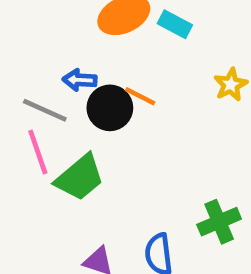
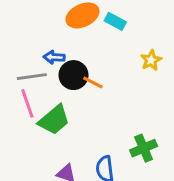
orange line: (140, 96) -> (93, 83), moved
gray line: (45, 110) -> (32, 77), turned -32

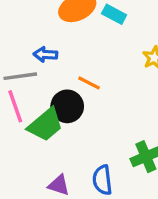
black circle: (74, 75) -> (67, 106), moved

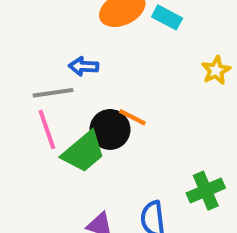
orange line: (89, 83) -> (132, 117), moved

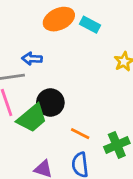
orange line: (132, 117) -> (80, 134), moved

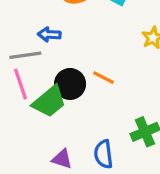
orange line: (80, 134) -> (104, 78), moved

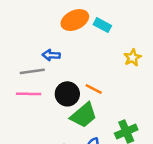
pink line: (21, 84) -> (29, 94), turned -70
green trapezoid: (49, 102) -> (84, 115), moved

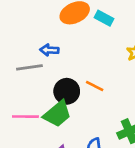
pink line: (29, 94) -> (25, 117), moved
green trapezoid: (84, 115) -> (57, 114), moved

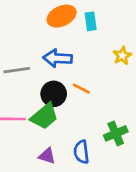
cyan rectangle: (104, 18) -> (91, 21), turned 54
blue arrow: (49, 50) -> (58, 58), moved, size x1.5

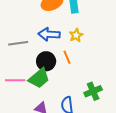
yellow star: (122, 56) -> (76, 35), moved
orange line: (81, 89) -> (67, 57), turned 40

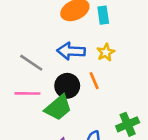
gray line: (18, 43) -> (31, 63), turned 42
pink line: (15, 80) -> (27, 93), moved

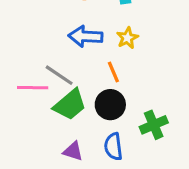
gray line: (31, 63) -> (59, 75), moved
black circle: (67, 86) -> (110, 105), moved

